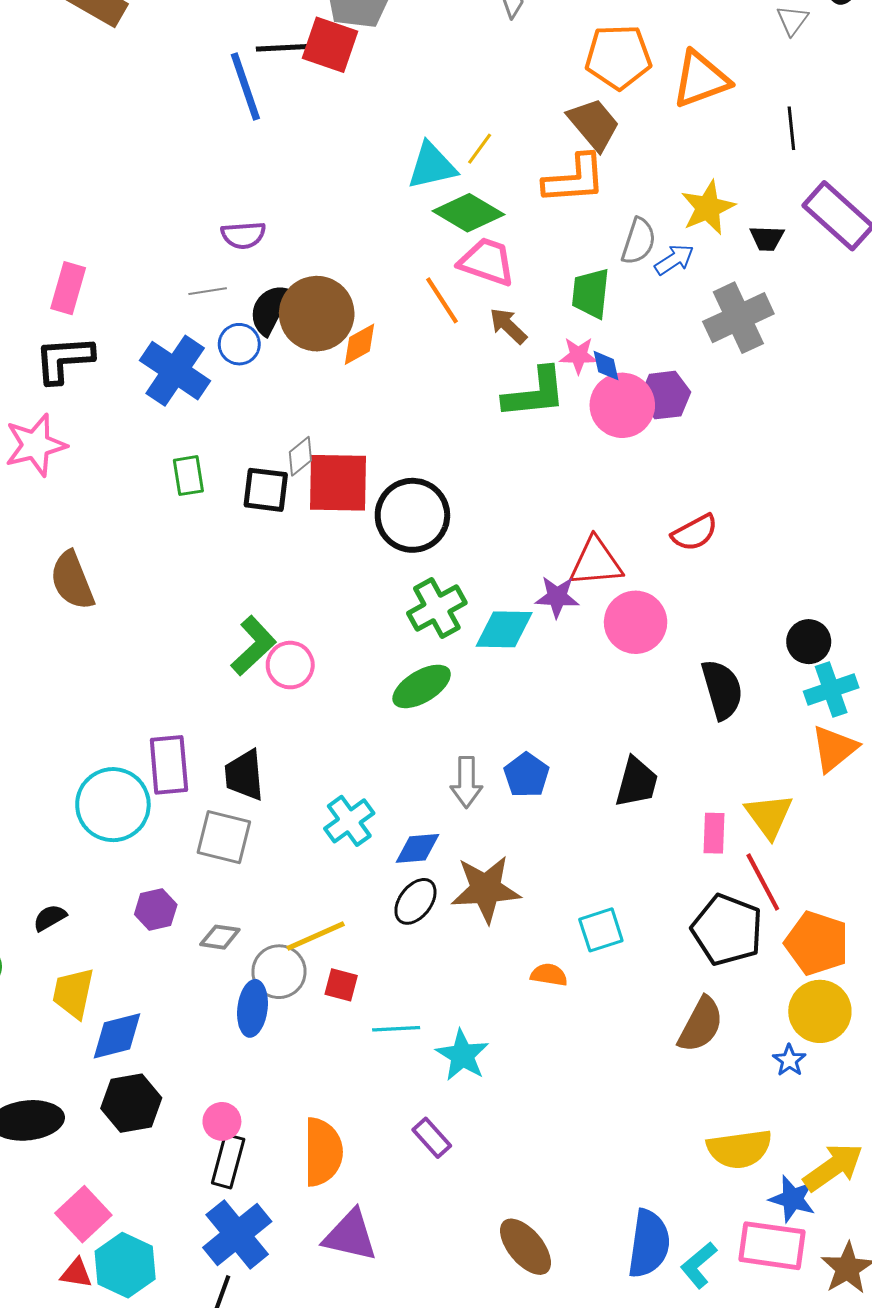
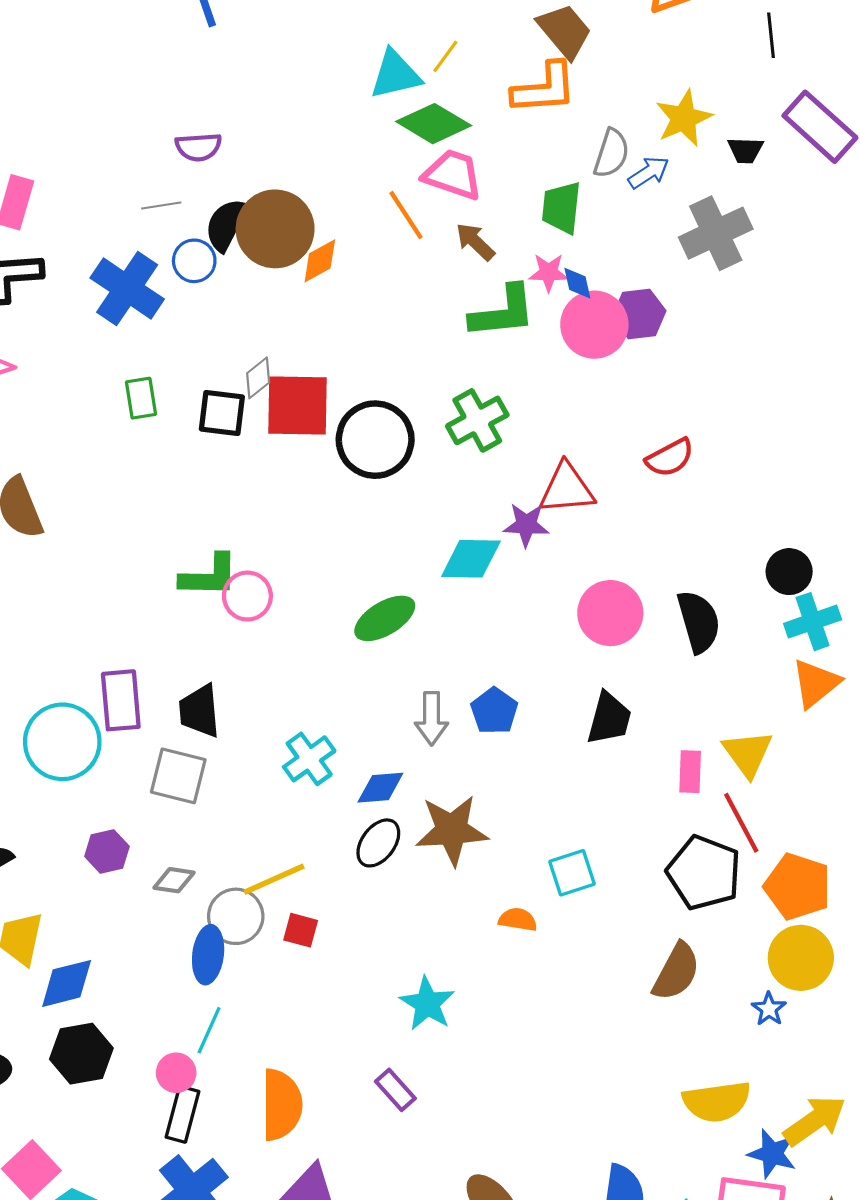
green cross: (437, 608) -> (477, 420), moved
pink circle: (636, 622) -> (610, 613), moved
green L-shape: (254, 646) -> (209, 576), turned 44
cyan line: (396, 1029) -> (209, 1030), moved, turned -63

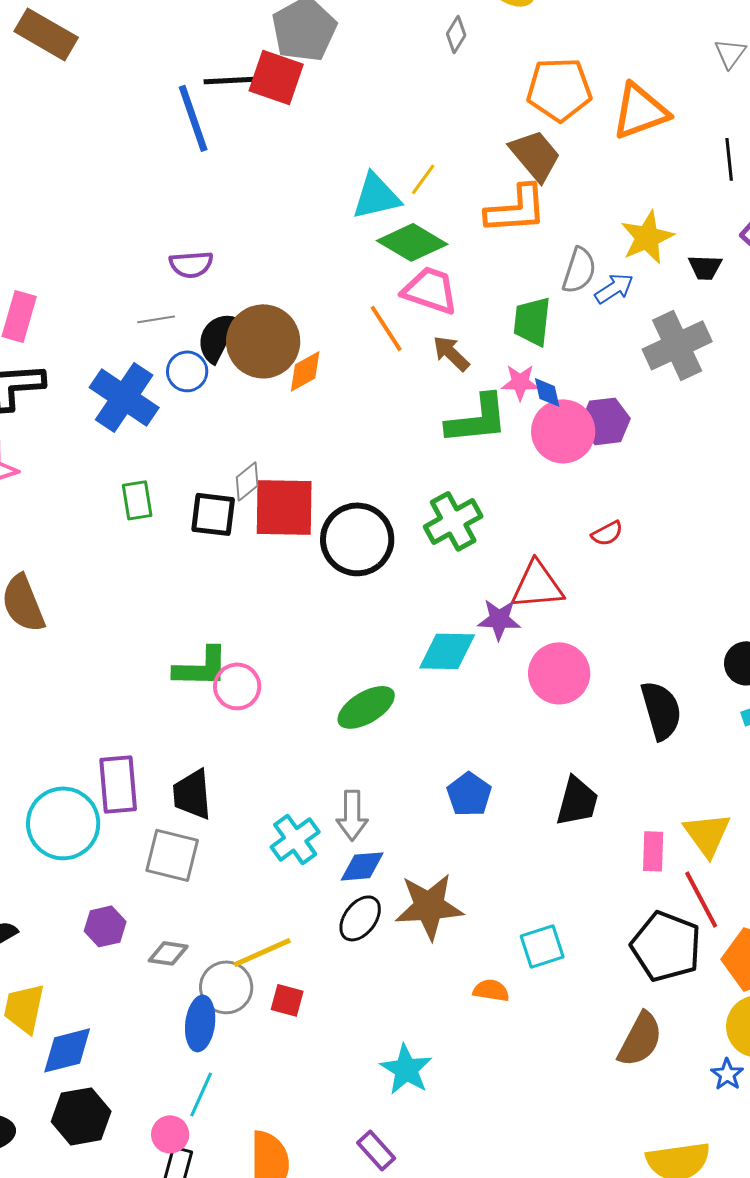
red semicircle: (670, 458) -> (607, 533), moved, size x0.7
pink circle: (610, 613) -> (559, 673), moved
gray arrow: (432, 718) -> (352, 815), moved

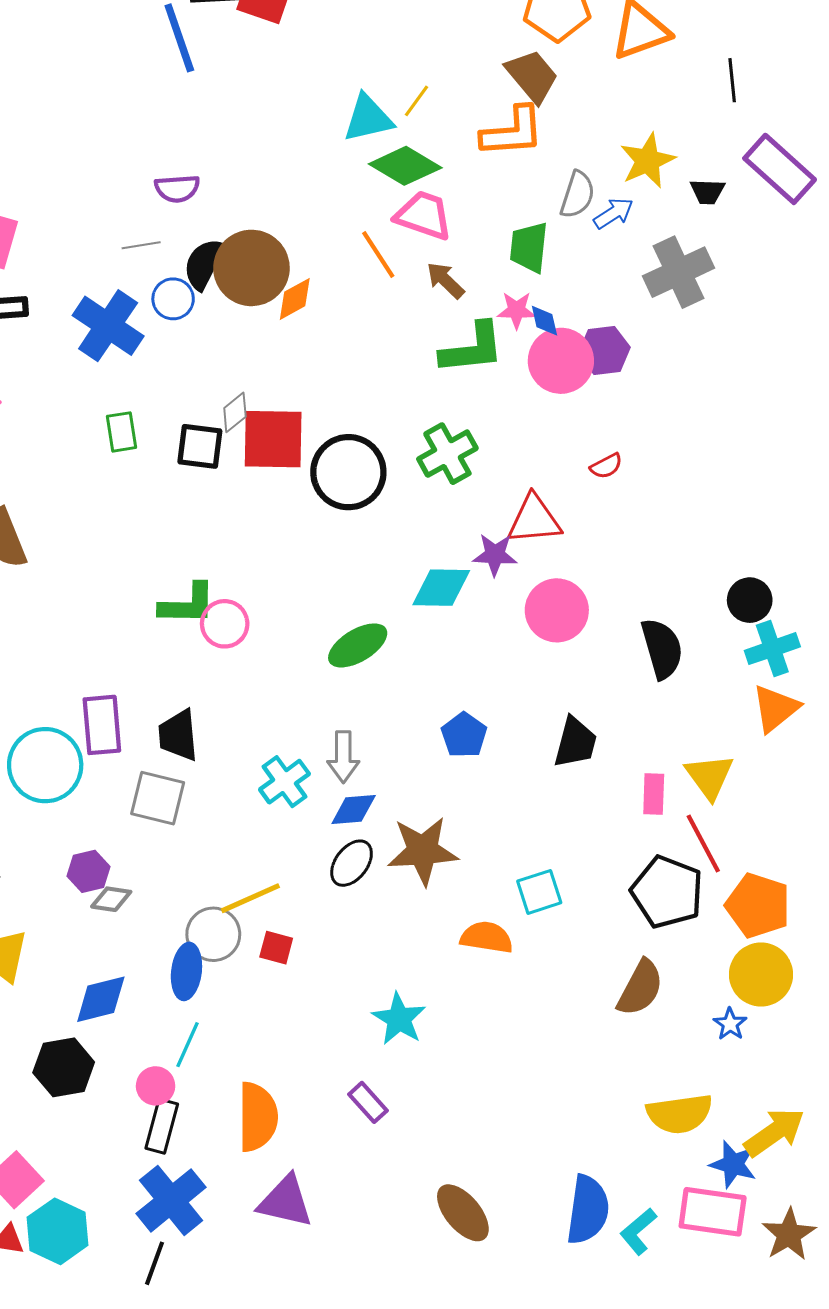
gray diamond: (168, 953) -> (111, 899), moved
orange semicircle: (491, 990) -> (487, 937), size x1.4
blue diamond: (67, 1050) -> (101, 999), moved

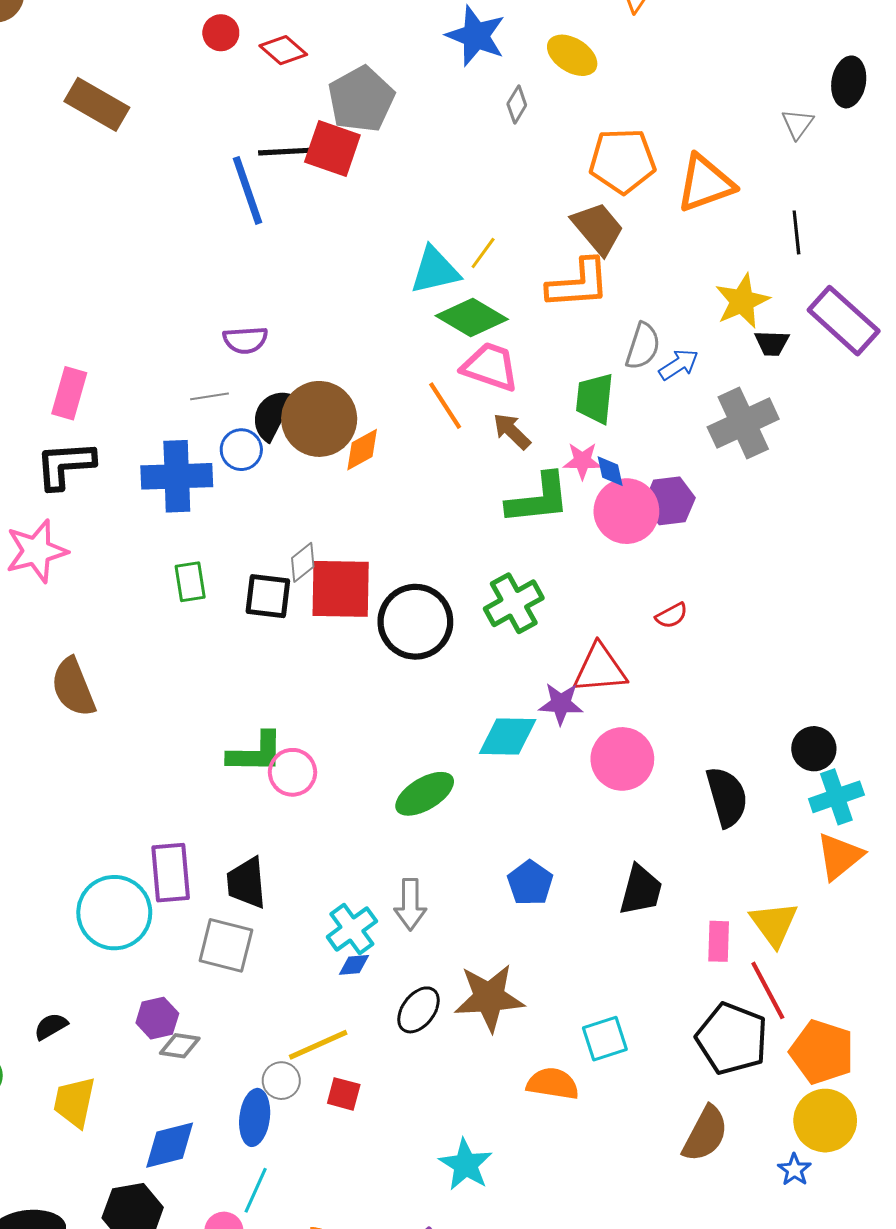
yellow star: (648, 161) -> (742, 301), moved
blue cross: (108, 326) -> (177, 476), turned -36
blue diamond: (354, 809) -> (354, 965), moved, size x0.7
gray circle: (213, 934) -> (281, 1081), size x0.7

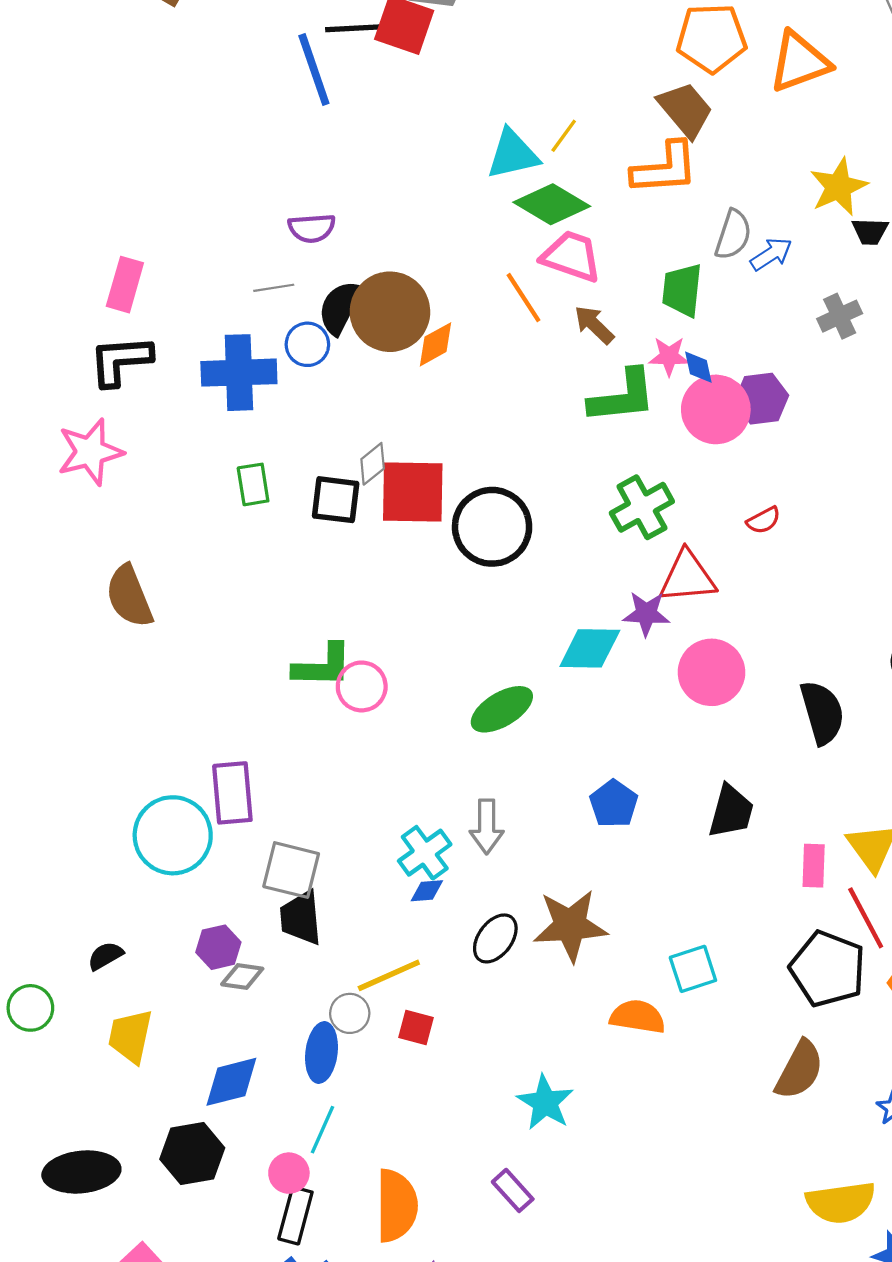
gray cross: (743, 423) -> (840, 316), size x0.6
green cross: (514, 603) -> (642, 507), moved
black trapezoid: (246, 883) -> (301, 918), moved

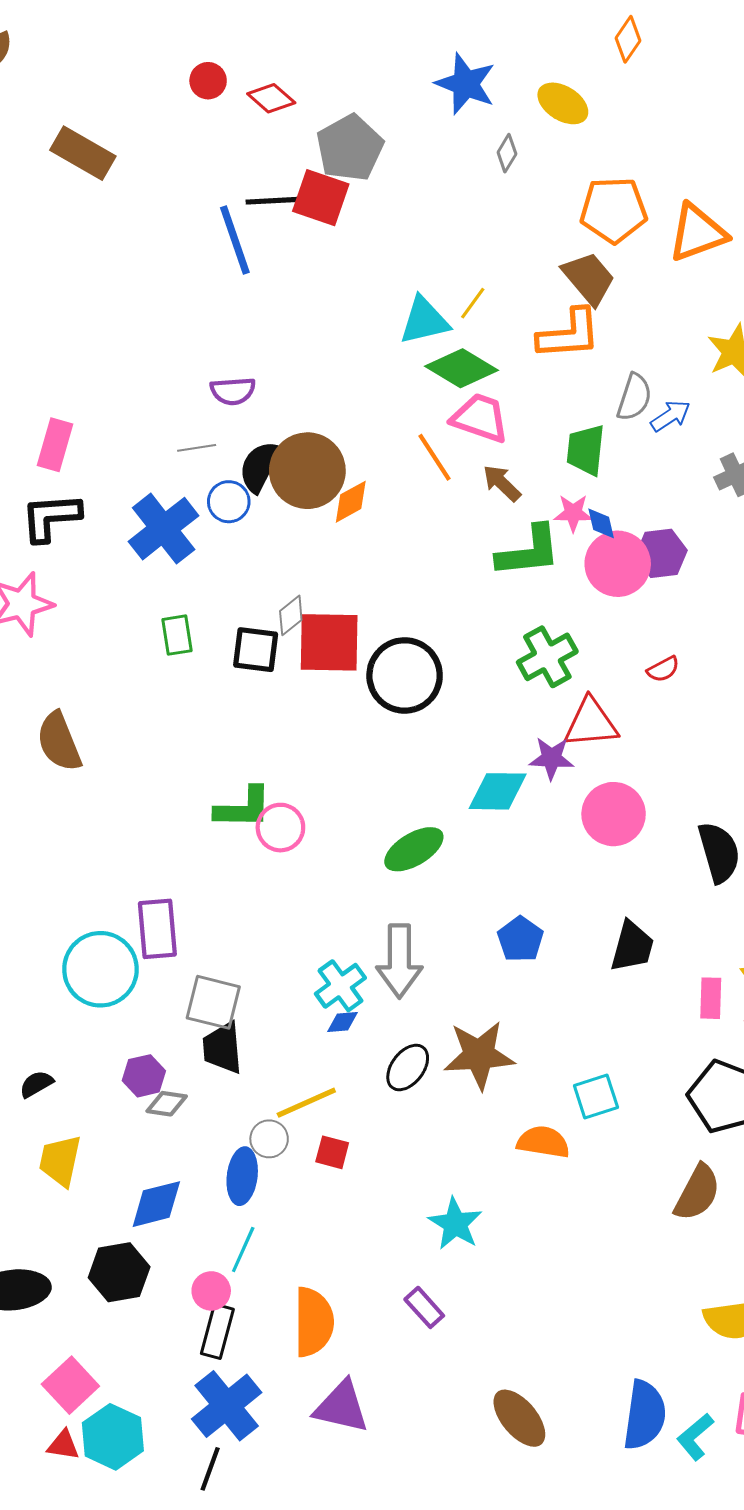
blue cross: (239, 373) -> (164, 529), turned -36
gray arrow: (487, 827) -> (399, 961), size x1.4

